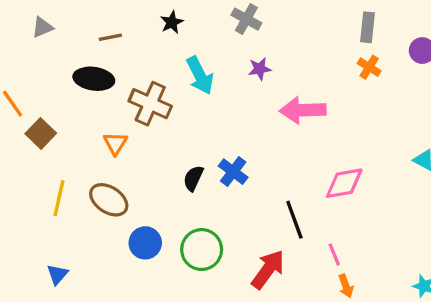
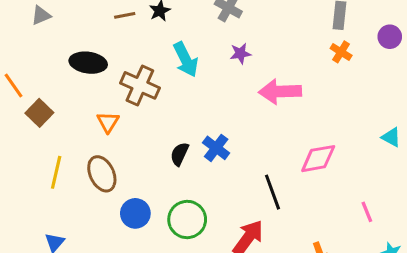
brown line: (110, 37) -> (125, 15), moved
brown ellipse: (109, 200) -> (102, 174), turned 32
pink line: (334, 255) -> (367, 212), moved

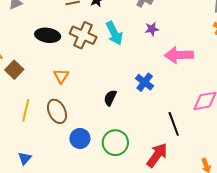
brown cross: (140, 85) -> (83, 35), moved
blue cross: (216, 148) -> (145, 82), moved

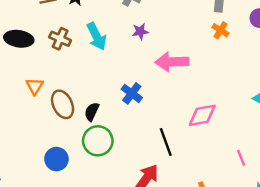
brown cross: (83, 35) -> (60, 39), size x0.7
brown ellipse: (57, 111) -> (63, 104), moved
green circle: (115, 143) -> (98, 141), moved

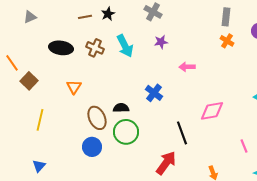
pink arrow: (172, 62) -> (187, 67), size x0.6
brown ellipse: (63, 104) -> (97, 118), moved
black semicircle: (92, 112) -> (121, 108), turned 63

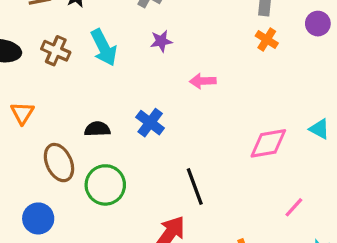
black semicircle: (121, 108) -> (97, 129), moved
pink diamond: (212, 111) -> (268, 143), moved
pink line: (244, 146) -> (294, 207), turned 64
blue circle: (92, 147) -> (38, 218), moved

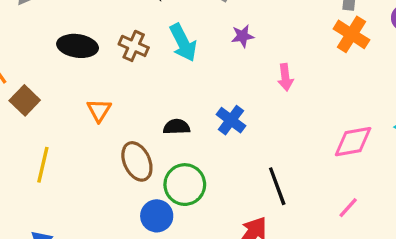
orange cross: (267, 40) -> (351, 34), size x1.5
pink arrow: (203, 81) -> (285, 77), turned -95
pink line: (294, 207) -> (348, 208), moved
blue circle: (38, 218) -> (157, 216), moved

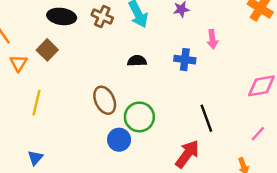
brown square: (25, 100) -> (47, 50), moved
orange triangle: (99, 110) -> (19, 63), moved
blue cross: (231, 120) -> (185, 60), moved, turned -30
black semicircle: (177, 127) -> (137, 61), moved

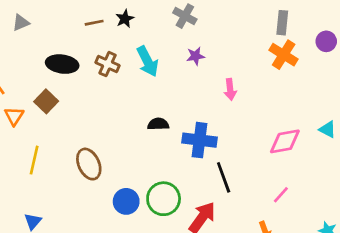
blue cross: (185, 60) -> (200, 140), moved, size x1.4
black semicircle: (137, 61) -> (158, 124), moved
brown ellipse: (105, 100) -> (89, 164), moved
green circle: (139, 117) -> (164, 199), moved

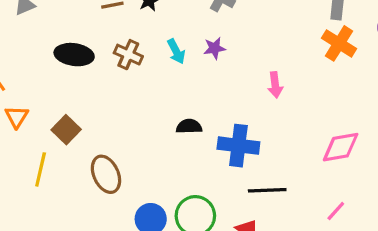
purple star: (196, 56) -> (215, 48), moved
cyan arrow: (147, 61) -> (176, 51), size x0.7
brown square: (46, 101) -> (66, 130), moved
black line: (224, 177) -> (267, 190), turned -72

